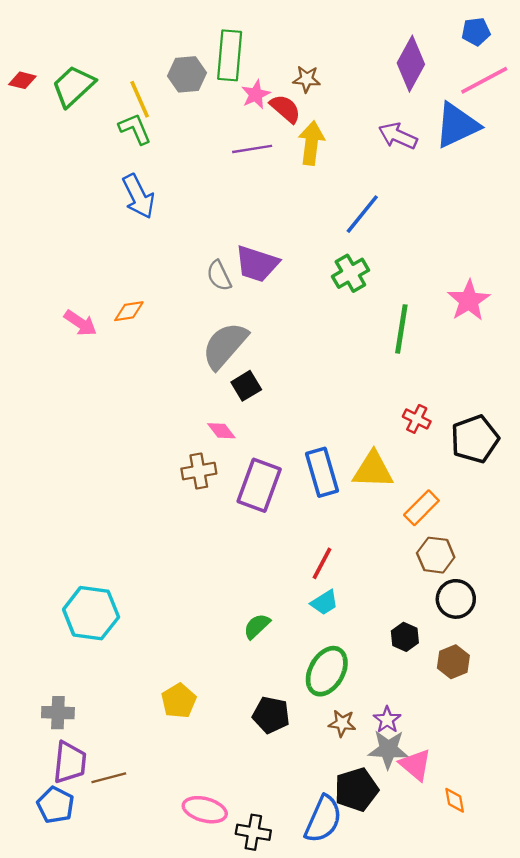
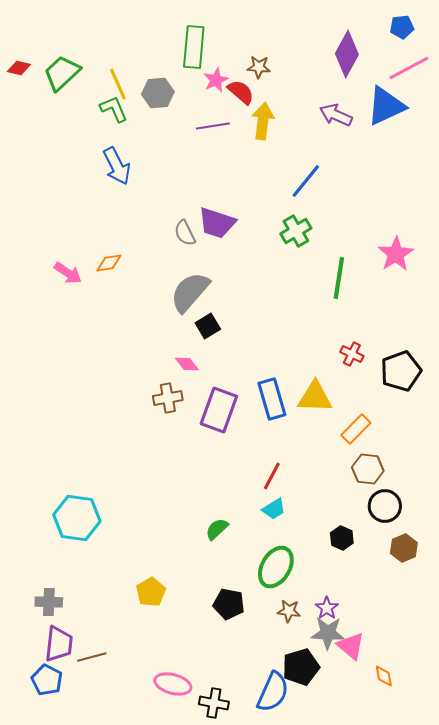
gray hexagon: (187, 74) -> (158, 93), moved
brown hexagon: (453, 662) -> (404, 548), moved

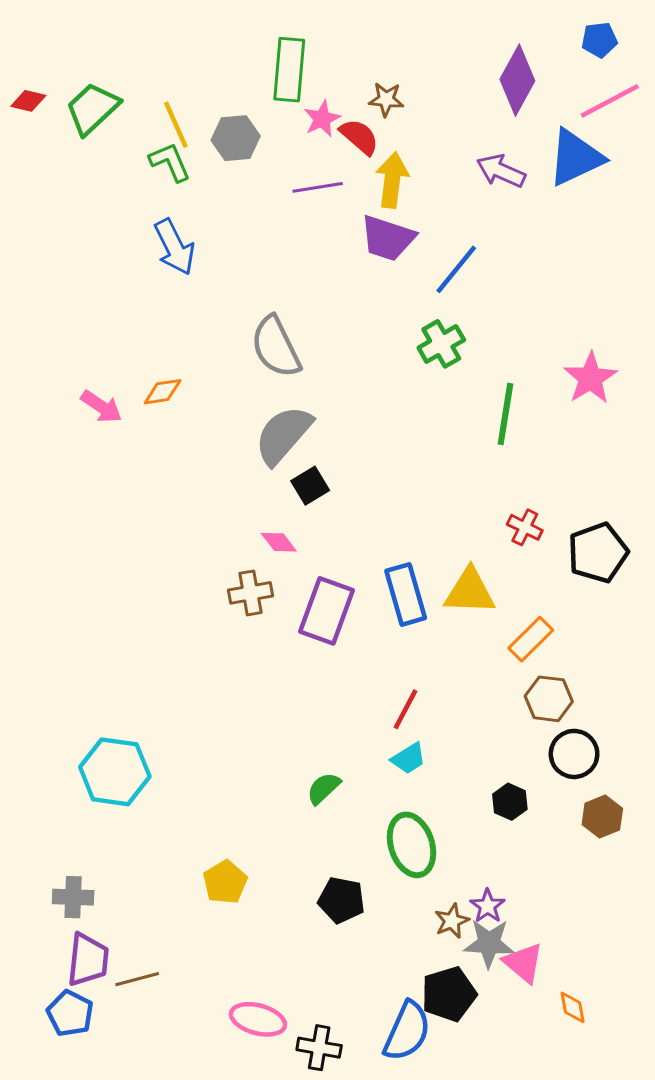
purple trapezoid: (217, 223) -> (388, 238), moved
gray semicircle: (185, 233) -> (276, 347), size x1.6
green ellipse: (276, 567) -> (412, 845), turned -48
brown star: (289, 611) -> (452, 921), moved, turned -30

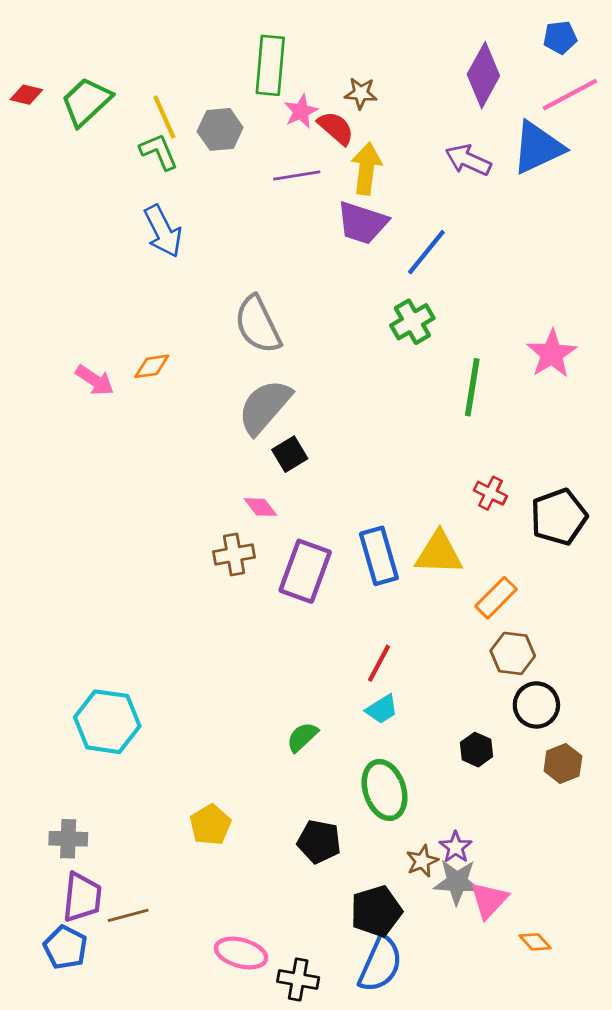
pink triangle: (523, 963) -> (489, 900), turned 33
black pentagon: (449, 994) -> (376, 911), moved
orange diamond: (573, 1007) -> (535, 942), turned -32

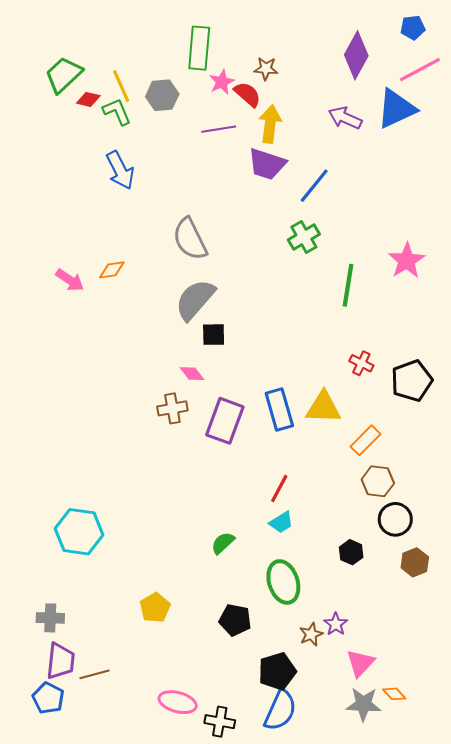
red diamond: (26, 95) -> (88, 99), moved
black square: (290, 454) -> (214, 335), turned 30
gray star: (457, 882) -> (363, 704), moved

